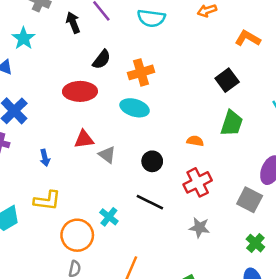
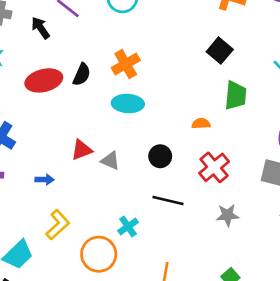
black semicircle: (102, 59) -> (82, 74), moved
red ellipse: (80, 91) -> (44, 80), moved
blue arrow: (45, 158) -> (45, 180), turned -63
yellow L-shape: (47, 201) -> (58, 225), turned -36
cyan cross: (109, 217) -> (128, 226), turned 30

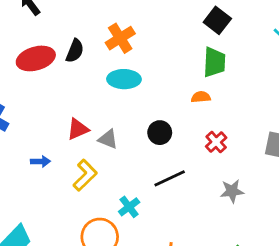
green trapezoid: (236, 95) -> (214, 62), moved
red cross: (214, 167) -> (216, 142), size x0.7
black line: (168, 201) -> (170, 178), turned -36
yellow L-shape: (58, 225) -> (85, 175), moved

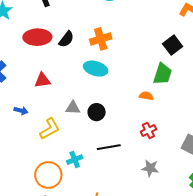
red triangle: (78, 129) -> (42, 80), moved
black circle: (160, 133) -> (97, 112), moved
gray triangle: (108, 139) -> (73, 108), turned -35

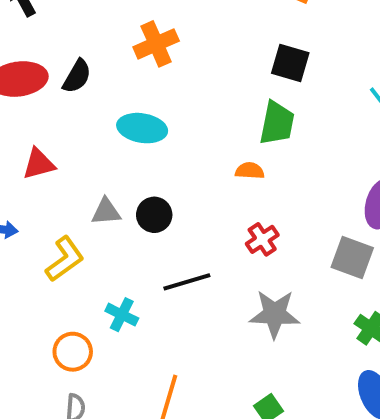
orange cross: (101, 39) -> (156, 44), moved
black square: (173, 45) -> (290, 63), turned -30
cyan cross: (75, 160) -> (122, 315), turned -35
gray star: (150, 168) -> (275, 314), size x1.4
orange circle: (48, 175) -> (73, 352), size x0.7

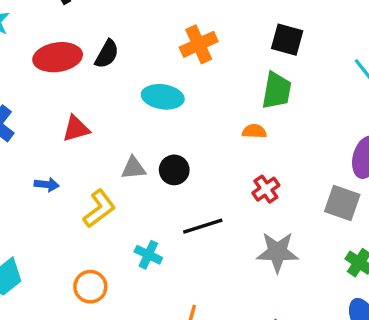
orange cross: (156, 44) -> (199, 44), moved
orange circle: (73, 352) -> (90, 287), moved

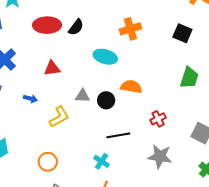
green trapezoid: (277, 91) -> (189, 78), moved
orange semicircle: (254, 131) -> (131, 87), moved, size x1.5
cyan cross: (148, 255) -> (101, 161), moved

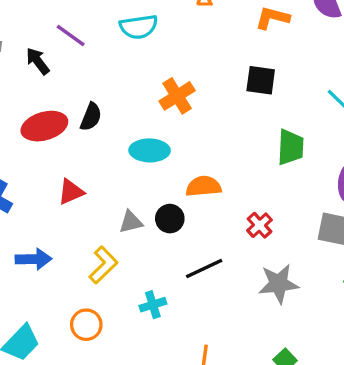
blue arrow: (30, 99) -> (33, 259), moved, size x1.5
cyan cross: (101, 161) -> (153, 305), moved, turned -35
orange circle: (48, 162) -> (86, 325), moved

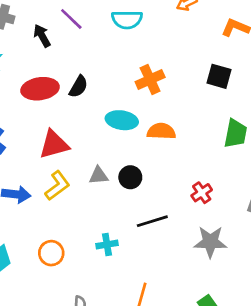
orange semicircle: (203, 186) -> (161, 131), moved
red triangle: (71, 192) -> (54, 145), size x1.4
yellow L-shape: (103, 265) -> (57, 186), moved

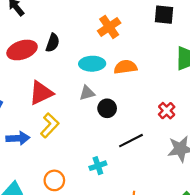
gray triangle: (99, 176) -> (87, 93), moved

